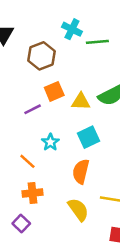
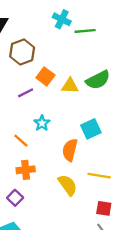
brown hexagon: (41, 56) -> (22, 52), moved
orange square: (54, 91) -> (45, 76), turned -30
cyan square: (88, 137) -> (91, 129), moved

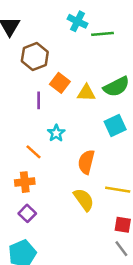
purple line: (26, 93) -> (39, 100), turned -63
cyan square: (91, 129) -> (115, 126), moved
orange cross: (26, 170) -> (25, 182), moved

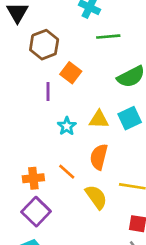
green line: (103, 34) -> (108, 37), moved
yellow triangle: (86, 93) -> (99, 119), moved
orange line: (34, 152) -> (67, 172), moved
purple square: (27, 213) -> (36, 212), size x1.5

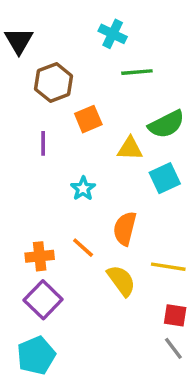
orange square: (71, 73) -> (88, 119), turned 30
purple line: (48, 91) -> (43, 143), moved
yellow triangle: (99, 119) -> (130, 149), moved

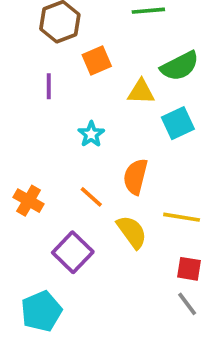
orange cross: (40, 256) -> (29, 201), moved, turned 36
purple square: (43, 300) -> (73, 252), moved

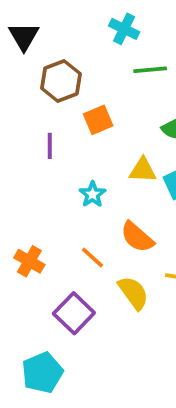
yellow triangle: (141, 92) -> (143, 170), moved
orange semicircle: (135, 177) -> (137, 237), turned -63

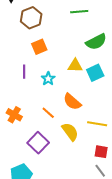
orange square: (98, 120) -> (39, 47), moved
purple line: (50, 146) -> (24, 72), moved

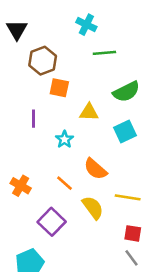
orange square: (39, 47) -> (59, 88), moved, turned 35
yellow triangle: (75, 66) -> (89, 112), moved
purple line: (24, 72) -> (34, 119), moved

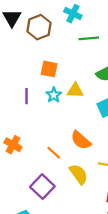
brown hexagon: (43, 61) -> (39, 27), moved
cyan star: (64, 139) -> (54, 95), moved
orange cross: (21, 186) -> (13, 145), moved

